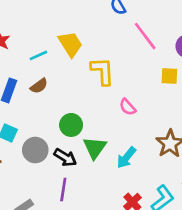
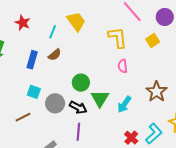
cyan line: (38, 55) -> (53, 32), turned -40
yellow L-shape: (102, 71) -> (118, 37), moved
yellow square: (169, 76) -> (153, 40), turned -32
pink semicircle: (128, 107) -> (123, 66), turned 40

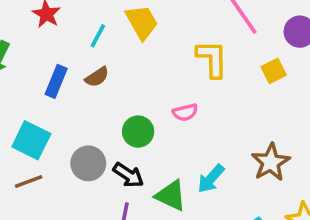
pink semicircle: (123, 66) -> (185, 112), moved, turned -104
cyan square: (34, 92) -> (31, 140), moved, size x1.5
green triangle: (100, 98) -> (171, 196), moved, turned -42

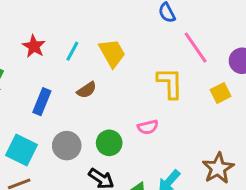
cyan line: (98, 36) -> (72, 51), moved
brown semicircle: (97, 77) -> (87, 90), moved
gray circle: (88, 163) -> (67, 146), moved

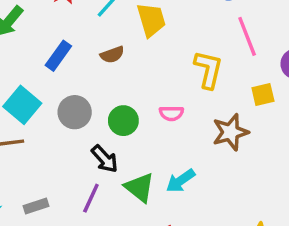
brown star: (218, 168) -> (230, 132), moved

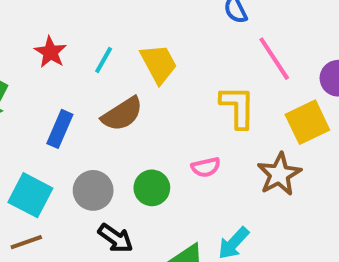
brown semicircle: (112, 55) -> (122, 114), size x1.5
yellow square: (263, 95) -> (307, 122), size x1.5
black arrow: (105, 159) -> (115, 238), moved

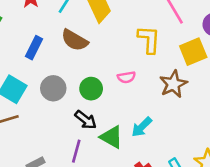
brown semicircle: (122, 114) -> (75, 40), turned 60
black arrow: (115, 238) -> (86, 120), moved

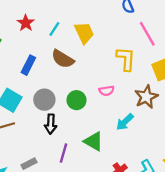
black arrow: (86, 120) -> (51, 124), moved, turned 54
cyan arrow: (142, 127) -> (125, 122), moved

